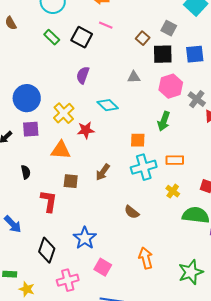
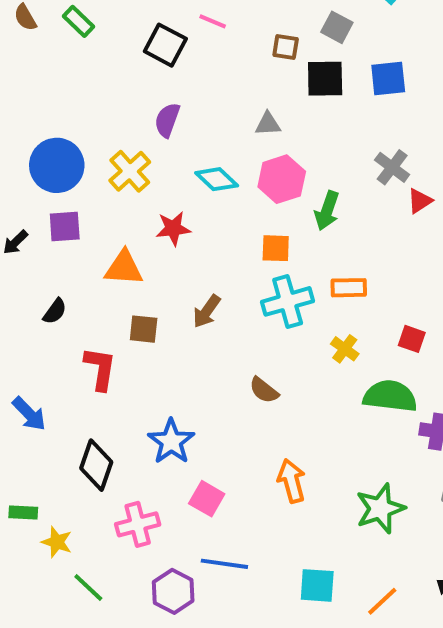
green rectangle: (52, 37) -> (78, 21), moved
brown square: (143, 38) -> (286, 47), turned -32
pink hexagon: (171, 86) -> (282, 179), moved
yellow cross: (64, 113) -> (130, 171), moved
black semicircle: (26, 172) -> (55, 311), turned 48

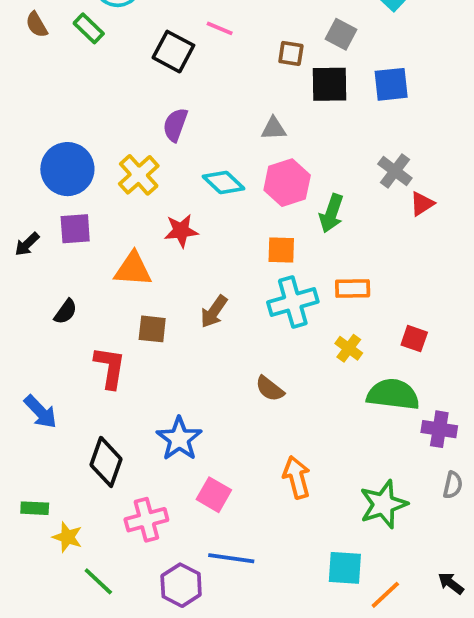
cyan square: (317, 585) -> (345, 568), moved

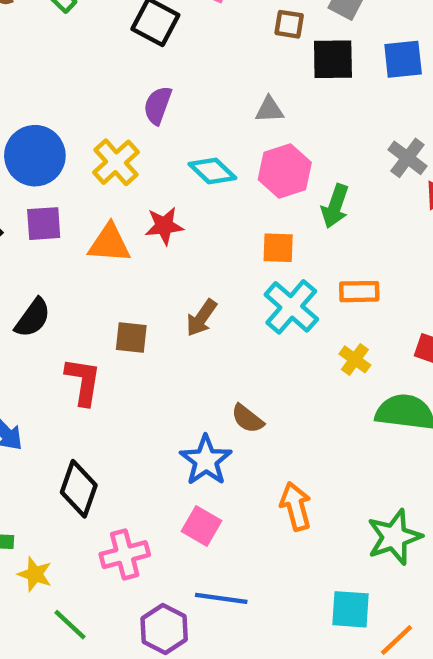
orange triangle: (133, 269) -> (109, 243), moved
cyan cross: (293, 302) -> (291, 307), turned -33
black semicircle: (66, 312) -> (33, 318), size x1.4
brown semicircle: (270, 389) -> (247, 419), moved
blue star: (179, 439) -> (206, 460), moved

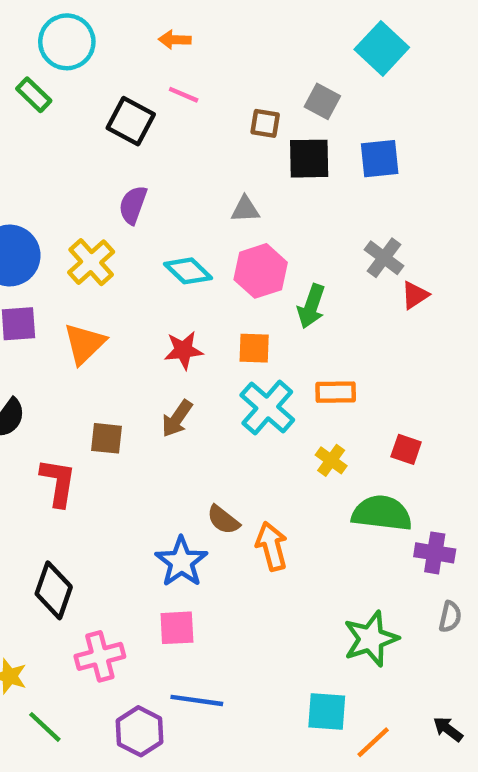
red star: (164, 226) -> (184, 350), moved
orange triangle: (109, 243) -> (84, 344), turned -48
orange arrow: (296, 506) -> (272, 546), moved
pink square: (201, 526) -> (177, 628), turned -33

